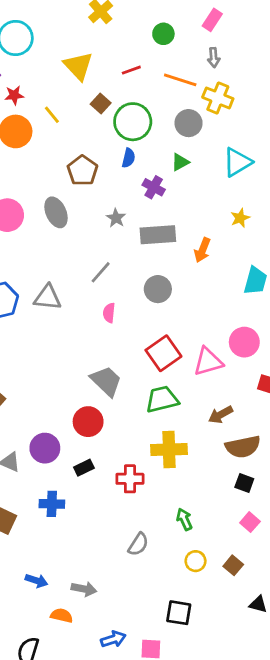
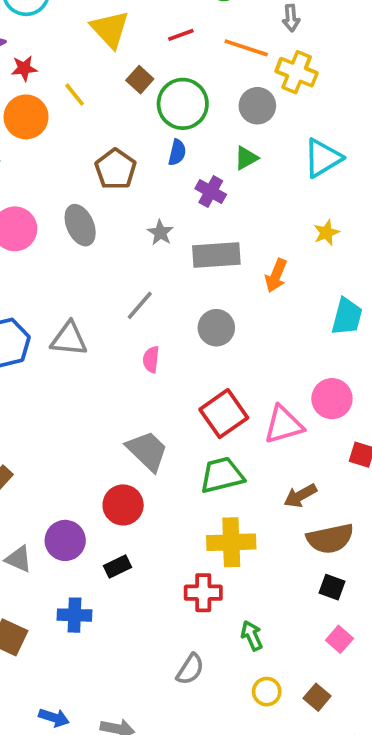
red cross: (130, 479) -> (203, 593), moved

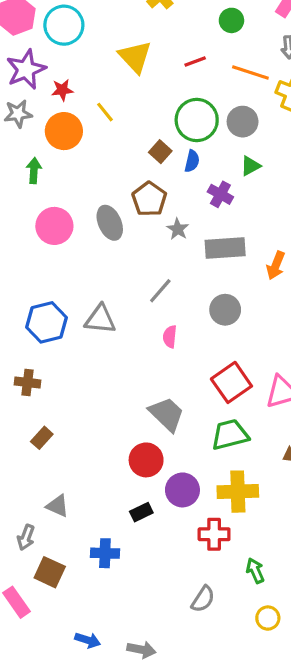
brown square: (140, 80) -> (160, 152), moved
gray circle: (257, 106) -> (243, 122), moved
brown pentagon: (116, 169) -> (149, 199), moved
purple circle: (65, 540) -> (182, 490), moved

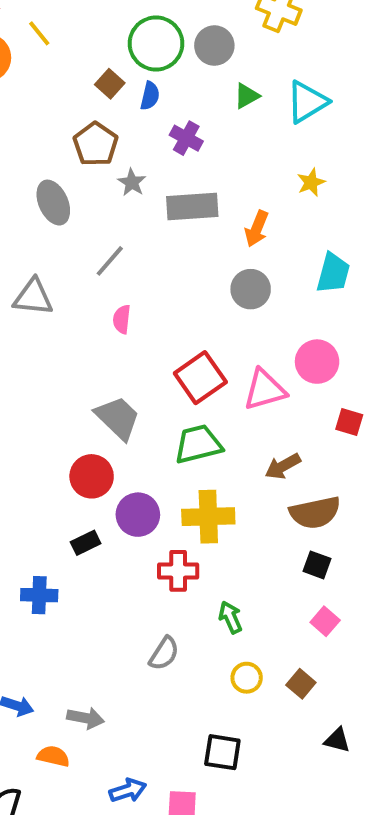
green triangle: (250, 166) -> (247, 96), moved
gray ellipse: (110, 223) -> (53, 203), moved
gray circle: (225, 310) -> (251, 289), moved

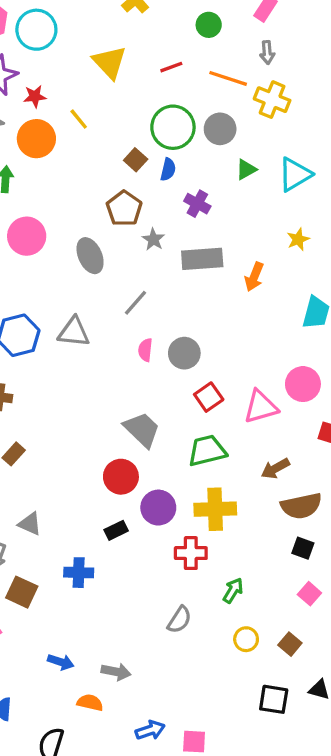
gray circle: (251, 289) -> (184, 353), moved
red square: (200, 378) -> (209, 397), size x0.7
green arrow: (230, 617) -> (233, 590), turned 55
black square: (222, 752) -> (274, 699), moved

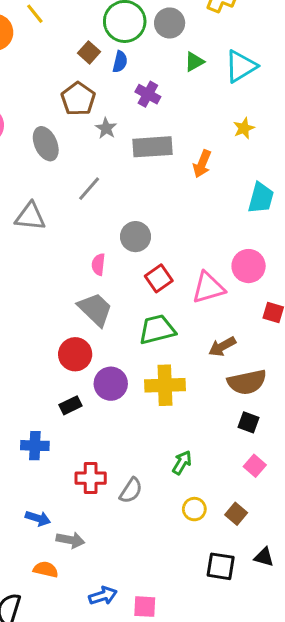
pink semicircle: (145, 350) -> (98, 264), moved
red cross: (191, 553) -> (91, 478), moved
blue arrow: (61, 662) -> (38, 518), moved

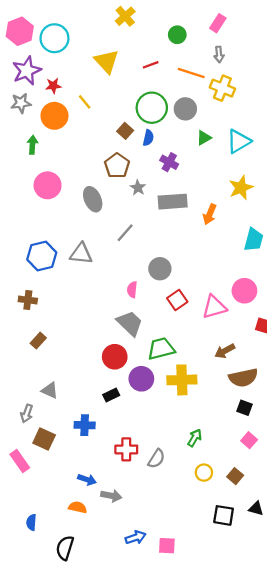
yellow star: (244, 128) -> (241, 188), size x1.5
green trapezoid: (157, 329) -> (161, 349), moved
orange semicircle: (46, 569) -> (78, 507), moved

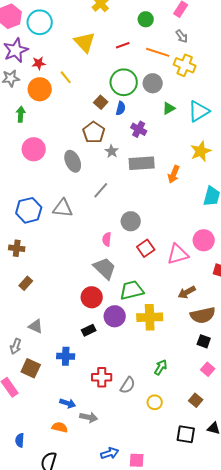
gray arrow: (219, 54) -> (182, 36), turned -32
yellow circle: (204, 473) -> (155, 402), moved

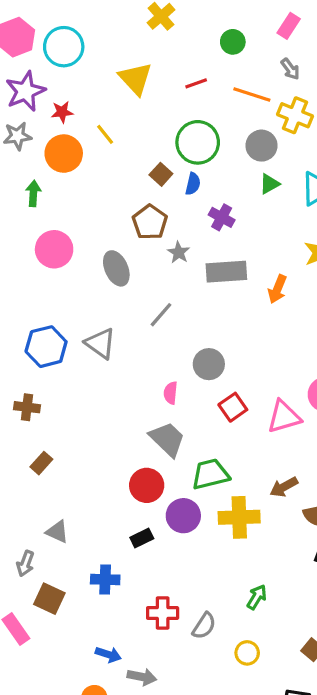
gray circle: (153, 83) -> (261, 146), moved
gray triangle: (63, 208) -> (100, 343), turned 30
brown arrow: (187, 292) -> (284, 487), moved

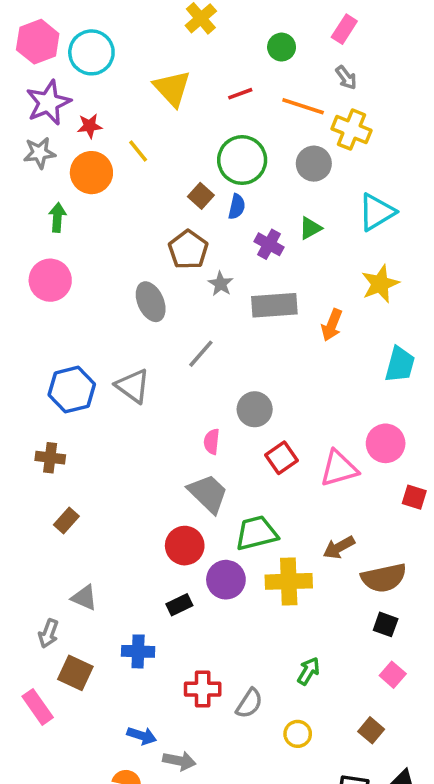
green triangle: (269, 184) -> (310, 228), moved
pink circle: (54, 249) -> (50, 280), moved

